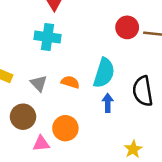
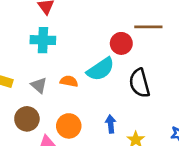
red circle: (127, 27) -> (121, 43), moved
cyan semicircle: (104, 73) -> (101, 69), turned 44
blue arrow: (108, 103) -> (111, 124), moved

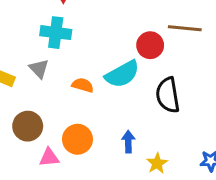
gray triangle: (39, 85) -> (39, 69), moved

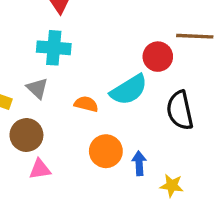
brown circle: (28, 126) -> (26, 135), moved
orange circle: (77, 139) -> (106, 151), moved
pink triangle: (49, 157) -> (40, 169), moved
yellow star: (157, 163) -> (172, 186), turned -30

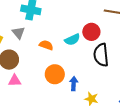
red circle: (158, 57) -> (91, 32), moved
cyan semicircle: (129, 90) -> (72, 40), size x0.7

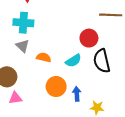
gray triangle: (18, 33) -> (23, 46), moved
cyan semicircle: (72, 40) -> (73, 61), moved

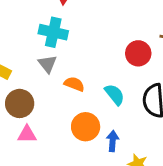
red circle: (89, 38) -> (138, 53), moved
cyan semicircle: (73, 61) -> (115, 95), turned -105

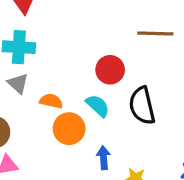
red circle: (138, 53) -> (110, 70), moved
orange circle: (86, 127) -> (69, 129), moved

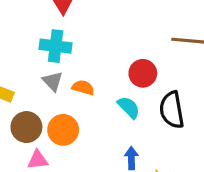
orange semicircle: (51, 101) -> (83, 88), moved
orange circle: (69, 129) -> (63, 130), moved

